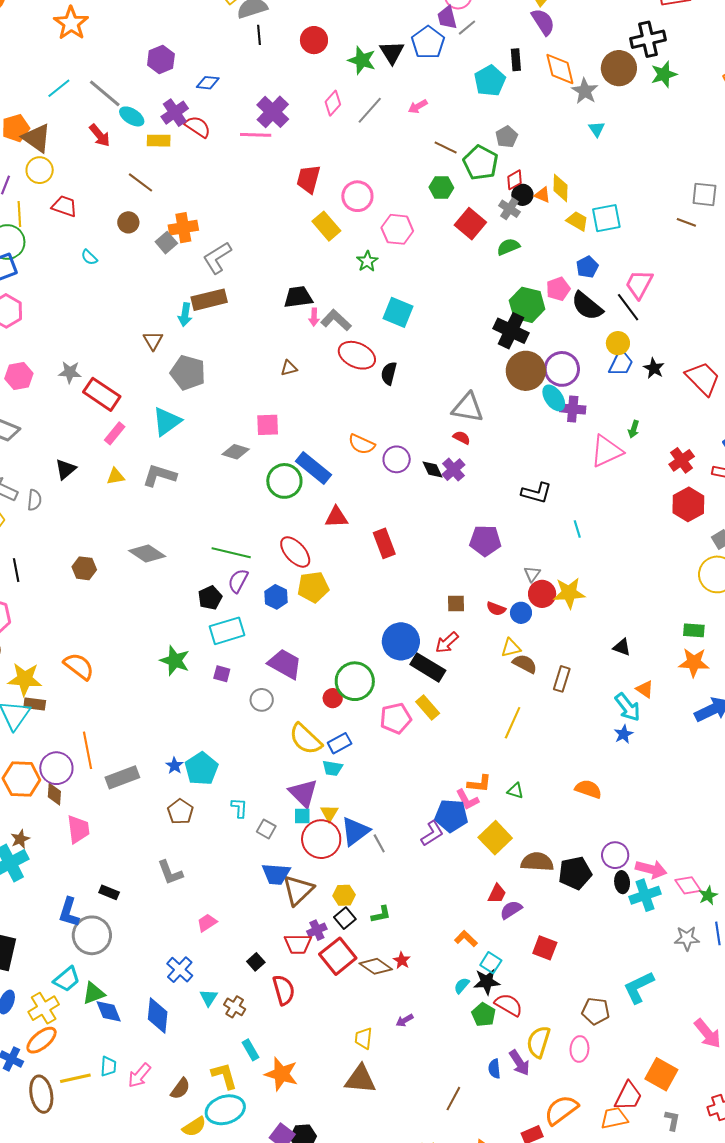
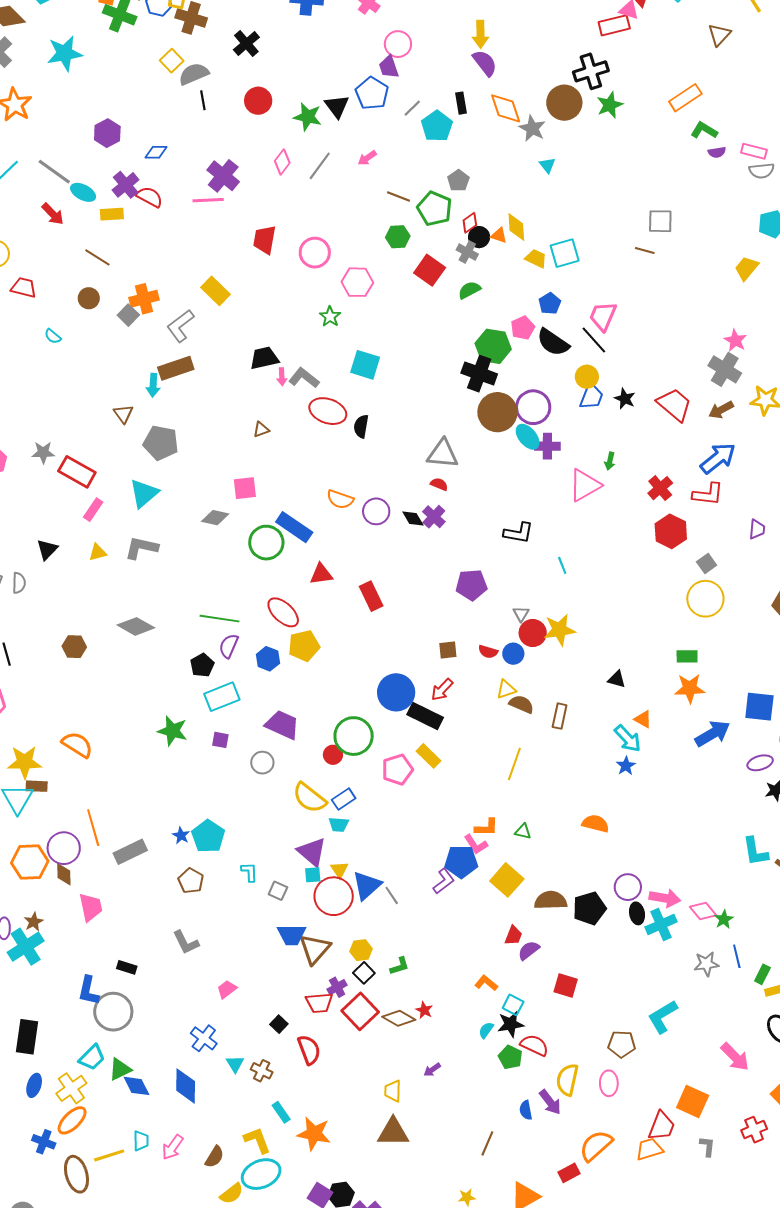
gray line: (467, 28) -> (412, 108), moved
yellow rectangle: (326, 226) -> (216, 291), moved

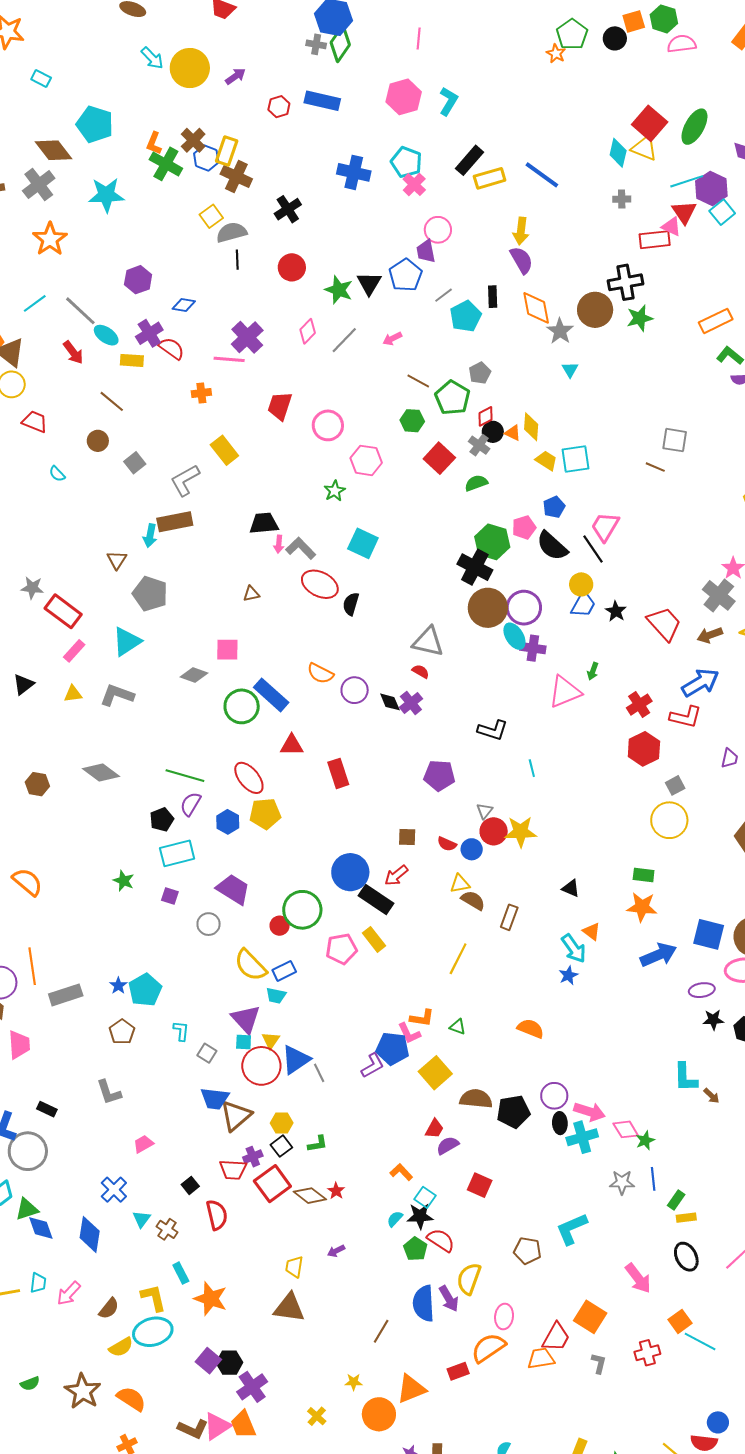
orange cross: (144, 299) -> (201, 393), moved, size x0.7
green star: (172, 731) -> (124, 881), size x0.7
pink ellipse: (609, 1083) -> (504, 1316), moved
blue semicircle: (526, 1110) -> (424, 1303), size x1.8

